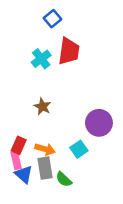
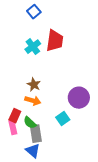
blue square: (52, 19) -> (34, 12), moved
orange arrow: (45, 149) -> (33, 101), moved
blue triangle: (24, 174) -> (33, 151), moved
green semicircle: (64, 179) -> (30, 123), moved

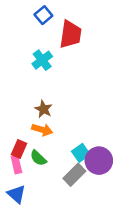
red trapezoid: (55, 41) -> (71, 34), moved
purple circle: (79, 98) -> (99, 161), moved
gray rectangle: (36, 134) -> (74, 175), moved, turned 54
blue triangle: (33, 151) -> (16, 194), moved

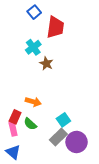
brown star: (43, 109) -> (46, 63), moved
purple circle: (99, 161) -> (77, 142), moved

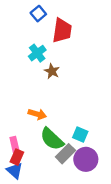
red rectangle: (15, 117) -> (17, 157), moved
cyan square: (63, 120) -> (80, 134), moved, turned -32
green semicircle: (30, 124) -> (52, 139), moved, size x1.6

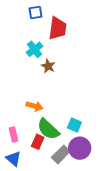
blue square: (38, 14) -> (36, 13), turned 32
gray rectangle: (65, 154) -> (61, 154), moved
red rectangle: (17, 157) -> (38, 142), moved

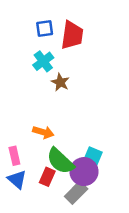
blue square: (36, 13) -> (45, 28), moved
pink rectangle: (13, 134) -> (14, 156), moved
purple circle: (80, 148) -> (84, 172), moved
blue triangle: (13, 159) -> (17, 179), moved

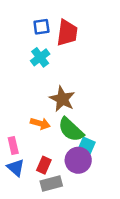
brown star: (60, 82) -> (62, 99), moved, size x1.5
green semicircle: (60, 161) -> (71, 130), moved
gray rectangle: (76, 193) -> (51, 184), moved, turned 30

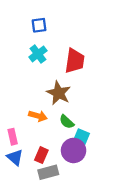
red trapezoid: (67, 33) -> (75, 61), moved
green semicircle: (71, 130) -> (67, 122), size x0.6

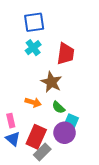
blue square: (39, 25) -> (34, 22), size x1.5
red rectangle: (41, 155) -> (36, 137), size x1.6
gray rectangle: (48, 172) -> (42, 152), turned -30

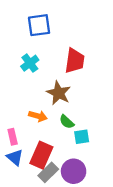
cyan cross: (33, 48) -> (30, 63), moved
cyan square: (72, 121) -> (82, 137), turned -32
purple circle: (65, 133) -> (74, 171), moved

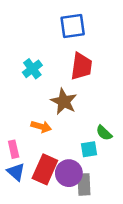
blue square: (39, 25) -> (73, 26), moved
green semicircle: (67, 122) -> (104, 133), moved
purple circle: (74, 171) -> (69, 173), moved
gray rectangle: (48, 172) -> (84, 184), moved, turned -48

